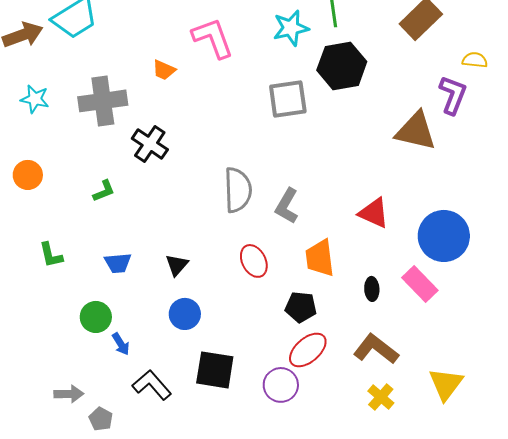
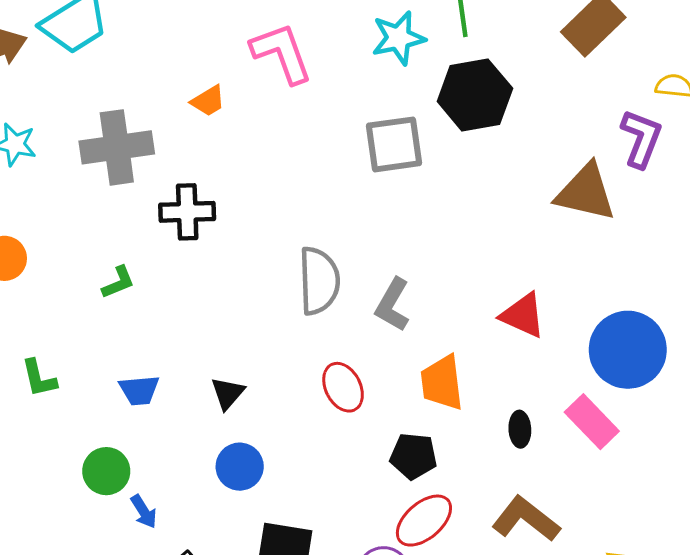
orange trapezoid: (164, 70) -> (208, 101), turned -55
black cross: (150, 144) -> (187, 212), turned -36

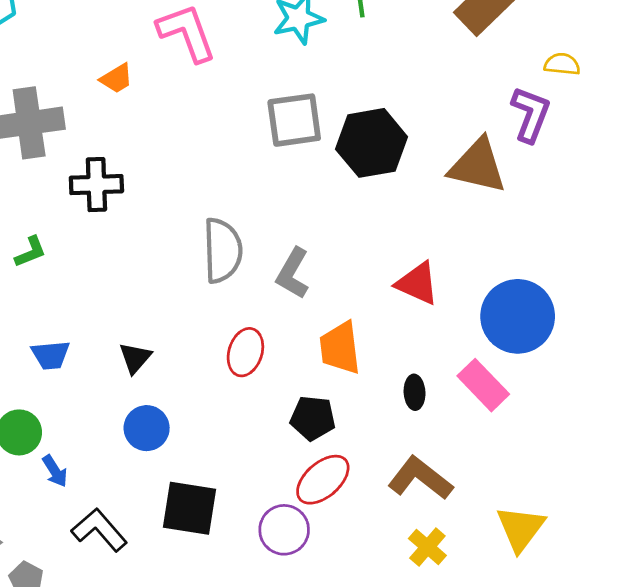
black hexagon: (475, 95) -> (372, 143), moved
red ellipse: (343, 387) -> (245, 352), turned 45

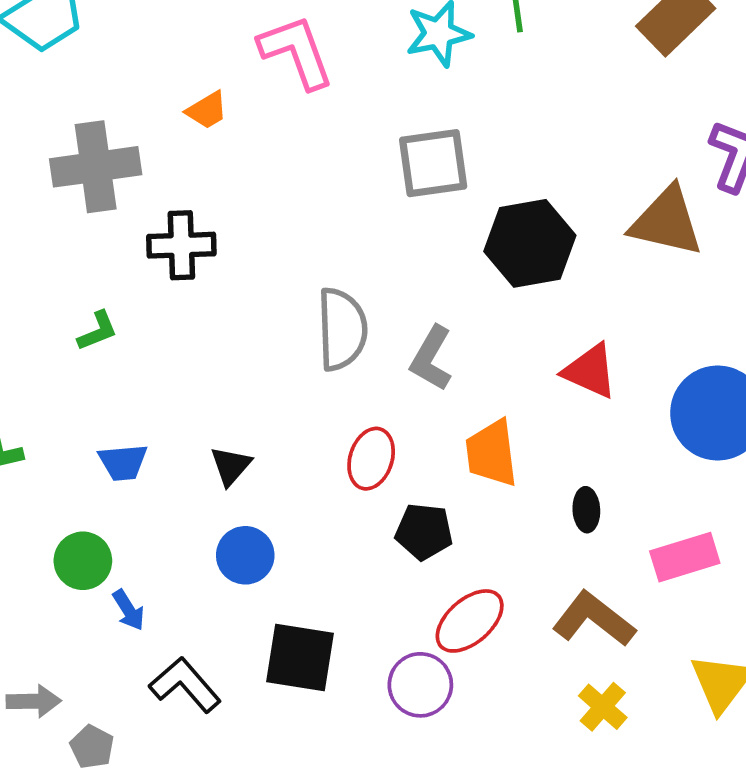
black hexagon: (372, 143) -> (530, 243), moved
pink rectangle: (483, 385) -> (685, 557), moved, turned -63
black pentagon: (313, 418) -> (424, 532), moved

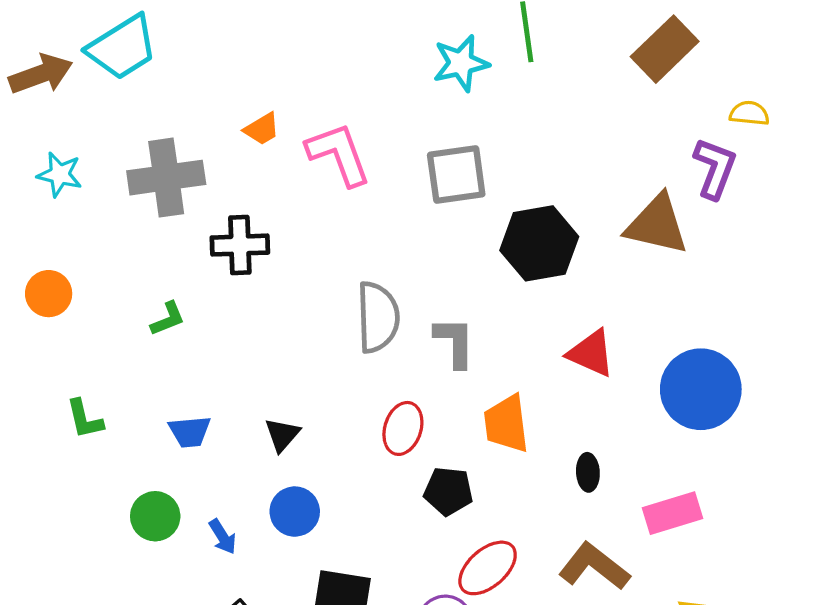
pink L-shape: (296, 52) -> (339, 154), moved
gray L-shape: (431, 358) -> (455, 342), turned 150
blue arrow: (128, 610) -> (223, 537), moved

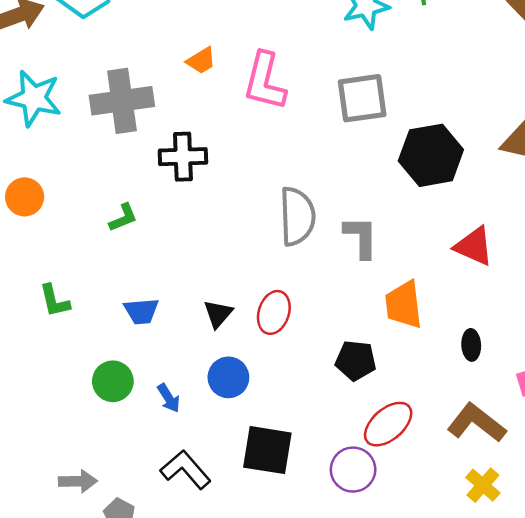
pink L-shape: (339, 154) -> (265, 81), turned -146
cyan star: (60, 174) -> (34, 98), size x1.5
red ellipse: (403, 428) -> (274, 312), moved

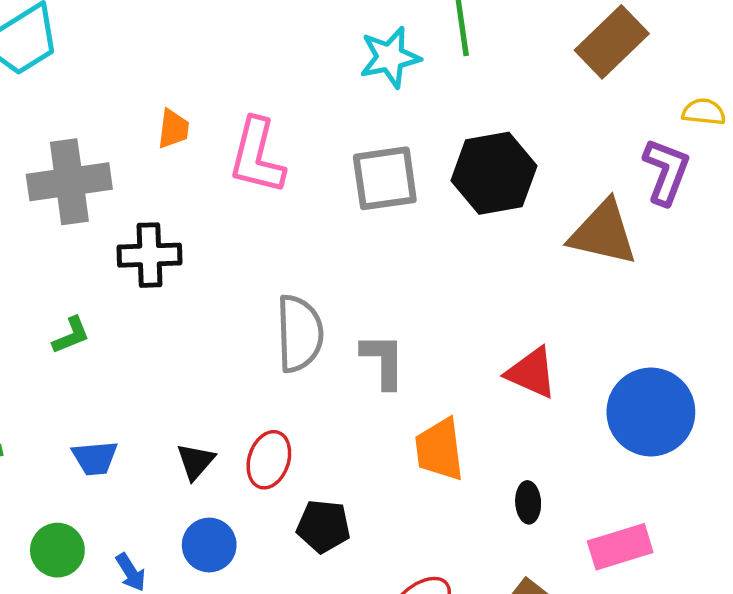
orange trapezoid: (201, 61) -> (173, 129), turned -52
black hexagon: (431, 155) -> (494, 173), moved
black pentagon: (356, 360) -> (323, 526), moved

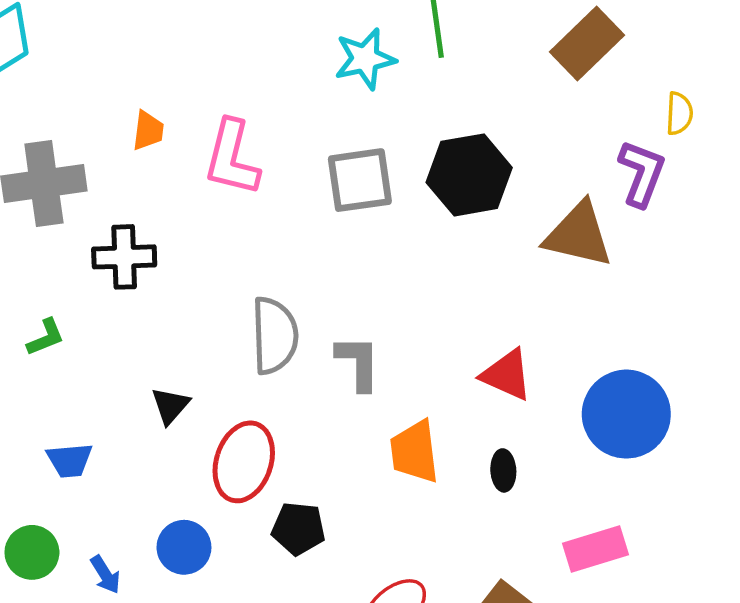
yellow semicircle: (704, 112) -> (679, 113), turned 87
red ellipse: (269, 460) -> (244, 462), size x1.4
black triangle: (196, 461) -> (170, 406), moved
black ellipse: (528, 502) -> (503, 470), moved

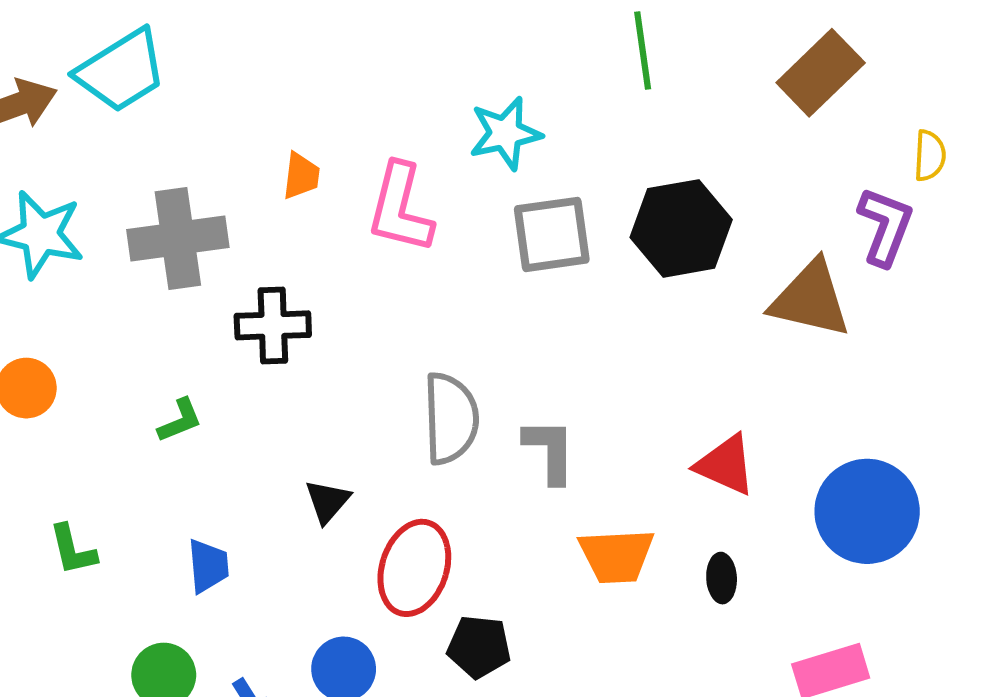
cyan star: (365, 59) -> (505, 133), moved
orange trapezoid: (415, 452) -> (616, 556), turned -86
blue trapezoid: (70, 460) -> (208, 566), turned -90

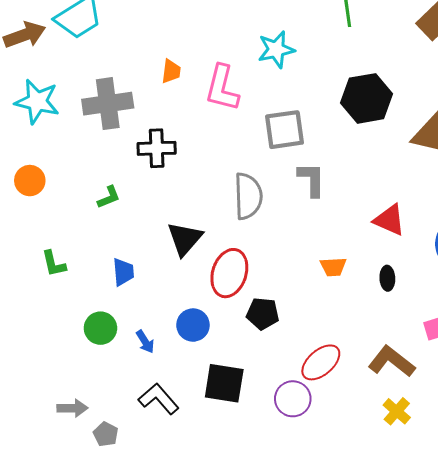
gray square: (552, 234) -> (284, 130), moved
gray L-shape: (550, 451) -> (311, 179), moved
black triangle: (327, 501) -> (185, 239), size x1.5
orange trapezoid: (616, 556) -> (333, 267), size x0.7

